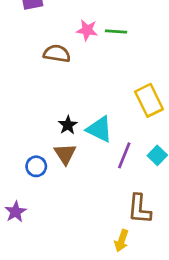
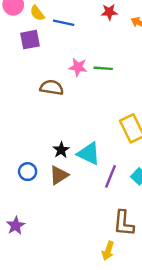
brown triangle: (65, 154) -> (59, 175), turned 30
blue circle: (36, 166) -> (28, 172), moved

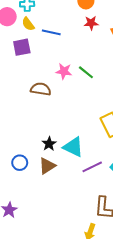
green line: (103, 68) -> (86, 72), turned 35
purple line: (110, 176) -> (92, 167), turned 42

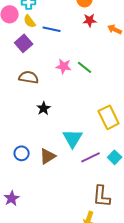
purple square: (22, 47) -> (24, 43), turned -30
brown semicircle: (41, 89) -> (29, 77), moved
black star: (49, 144) -> (44, 108), moved
cyan triangle: (73, 147) -> (73, 138), turned 35

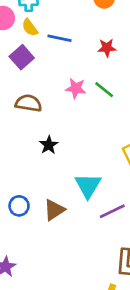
red star: (90, 20) -> (107, 48), moved

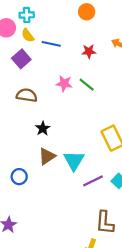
brown triangle: (54, 210) -> (47, 156), moved

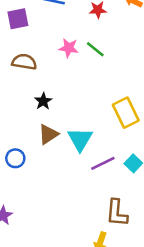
purple square: (21, 59) -> (18, 19), turned 30

